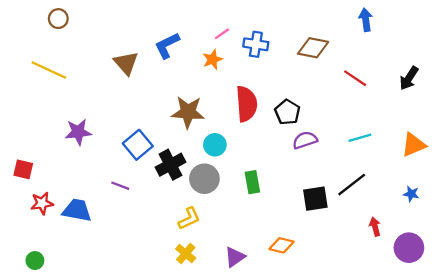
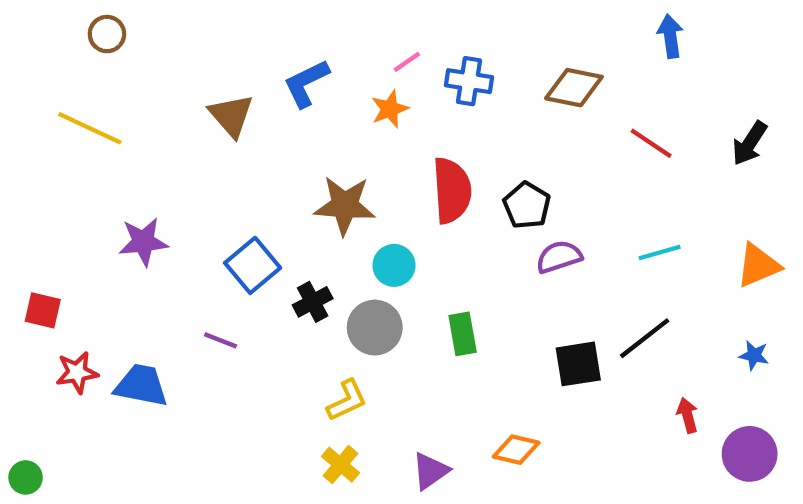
black cross: (170, 165) -> (313, 302), size x0.7
green circle: (35, 261) -> (26, 477), moved

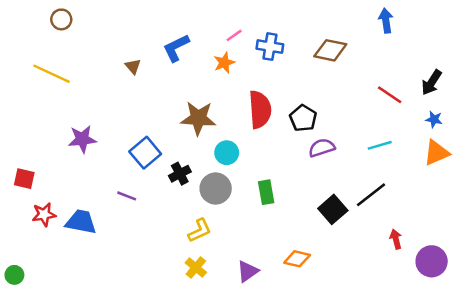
brown triangle: (231, 115) -> (133, 66), size x0.6
red line: (651, 143) -> (390, 95), moved
blue star: (754, 355) -> (434, 119), moved
black square: (578, 364) -> (333, 209), turned -32

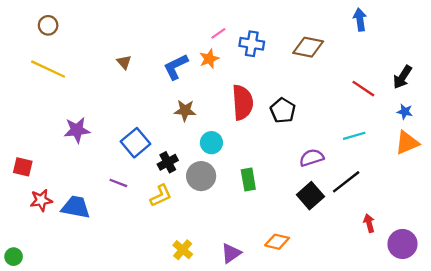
brown circle: (61, 19) -> (48, 25), moved
blue L-shape: (176, 48) -> (176, 67), moved
brown star: (198, 118) -> (185, 110), size x0.7
purple semicircle: (322, 148) -> (312, 158), moved
yellow L-shape: (200, 230) -> (161, 196), moved

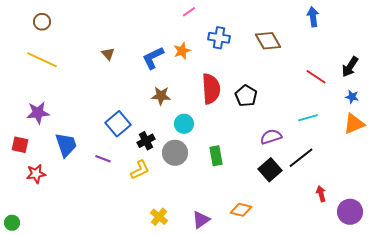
pink line: (218, 33) -> (189, 12), moved
brown diamond: (308, 47) -> (268, 41), turned 48
purple star: (77, 130) -> (38, 113), moved
blue trapezoid: (76, 207) -> (66, 145), moved, turned 60

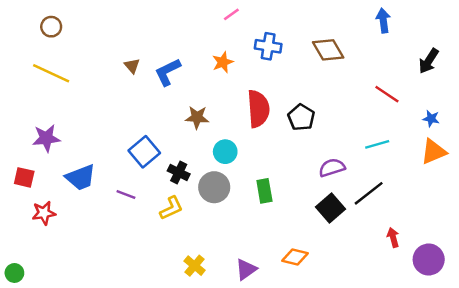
blue L-shape: (153, 58) -> (168, 72), moved
black arrow: (350, 67) -> (429, 61), moved
black cross: (146, 141) -> (179, 172), turned -36
blue trapezoid: (66, 145) -> (81, 177), turned 88

